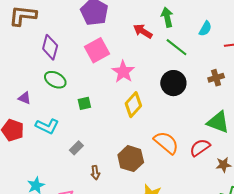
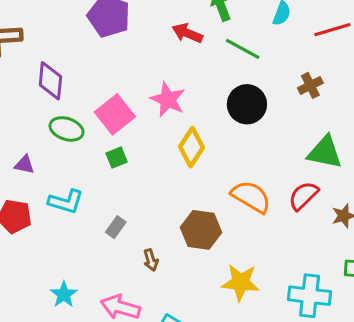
pink square: (97, 50) -> (115, 114), moved

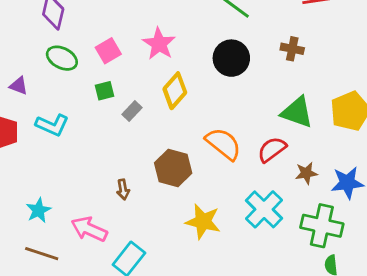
brown cross: (310, 85) -> (292, 49), turned 30
pink square: (115, 114) -> (108, 51), size x0.7
gray rectangle: (116, 227) -> (132, 111), moved
cyan cross: (310, 296) -> (264, 209), moved, turned 30

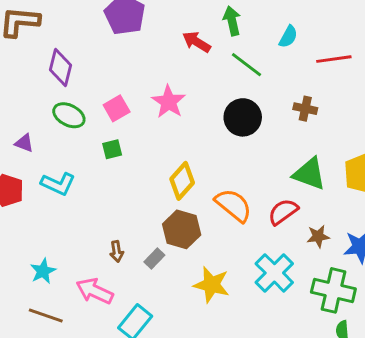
yellow diamond: (175, 91) -> (182, 181), moved
gray rectangle: (132, 111) -> (154, 258), moved
brown arrow: (123, 189) -> (117, 251), moved

